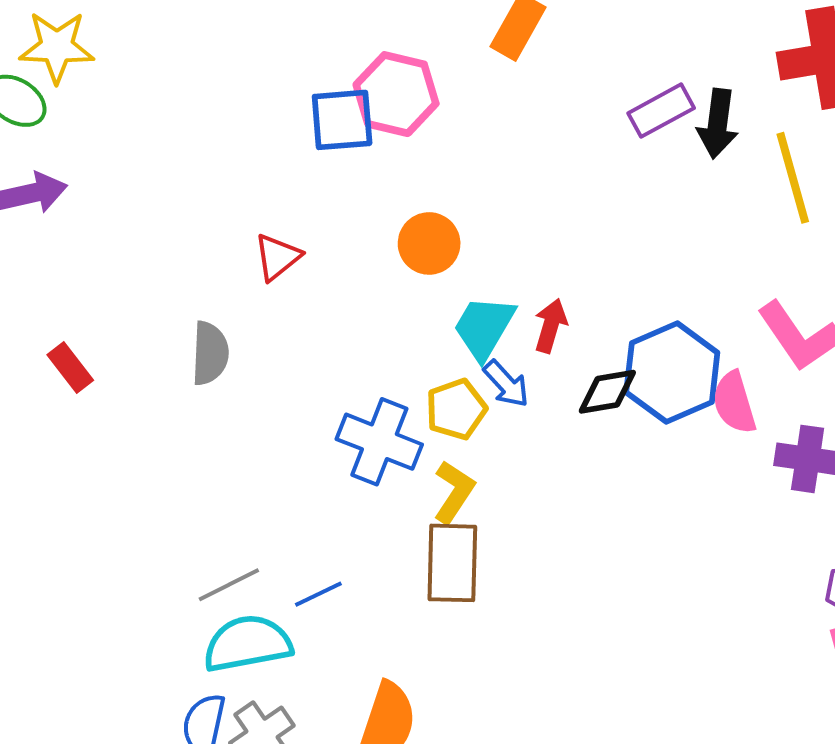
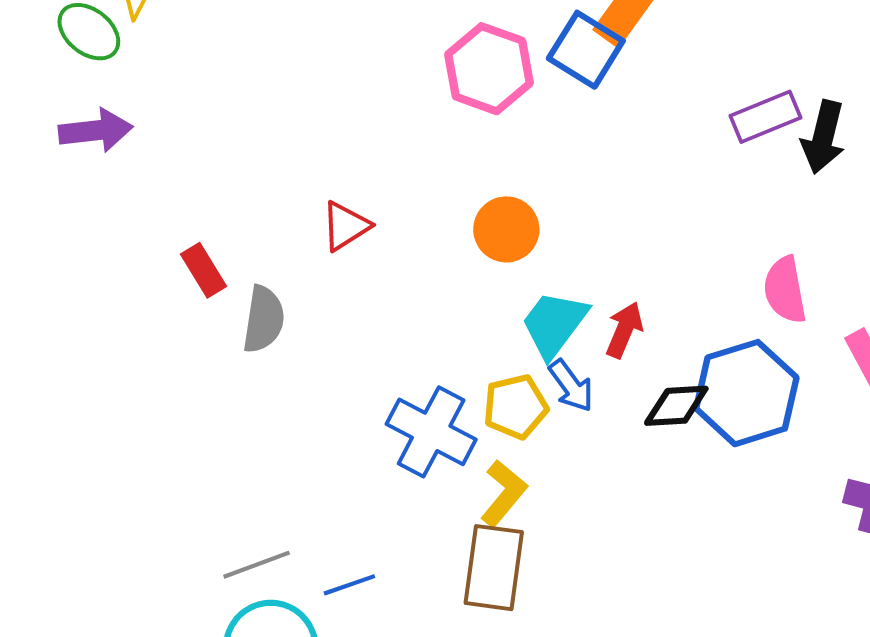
blue square: (342, 120) -> (586, 50), moved, turned 30
red rectangle: (70, 367) -> (204, 270), moved
pink semicircle: (734, 403) -> (785, 290), moved

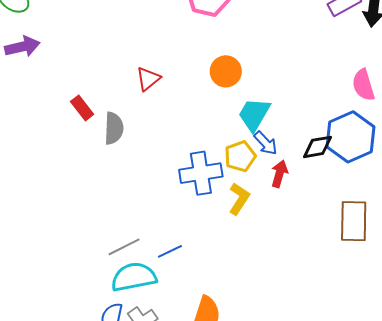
red arrow: (624, 330) -> (279, 174), moved
blue cross: (431, 432) -> (201, 173), turned -30
brown rectangle: (494, 568) -> (354, 221), moved

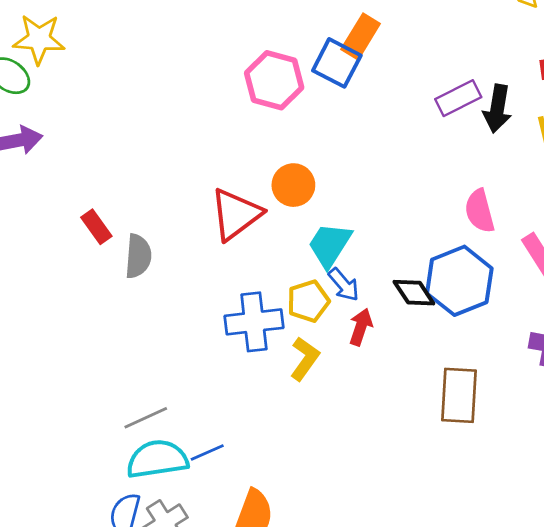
red triangle: (148, 79) -> (236, 214), moved, size x1.6
black diamond: (317, 147) -> (414, 293), turned 64
blue line: (170, 251) -> (207, 452), moved

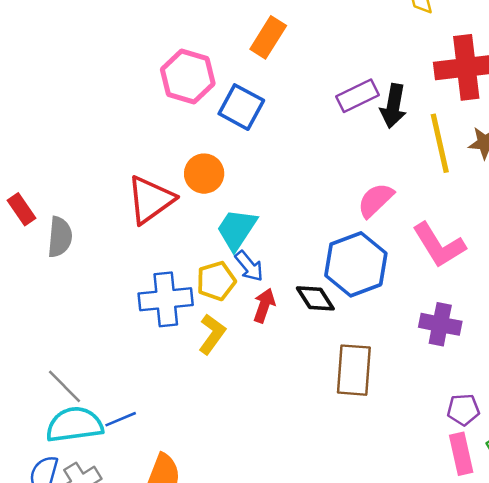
blue square: (337, 63) -> (241, 107), moved
pink semicircle: (480, 211) -> (376, 200), turned 60
black diamond: (414, 293) -> (315, 298), moved
gray line: (146, 418) -> (64, 386), turned 69

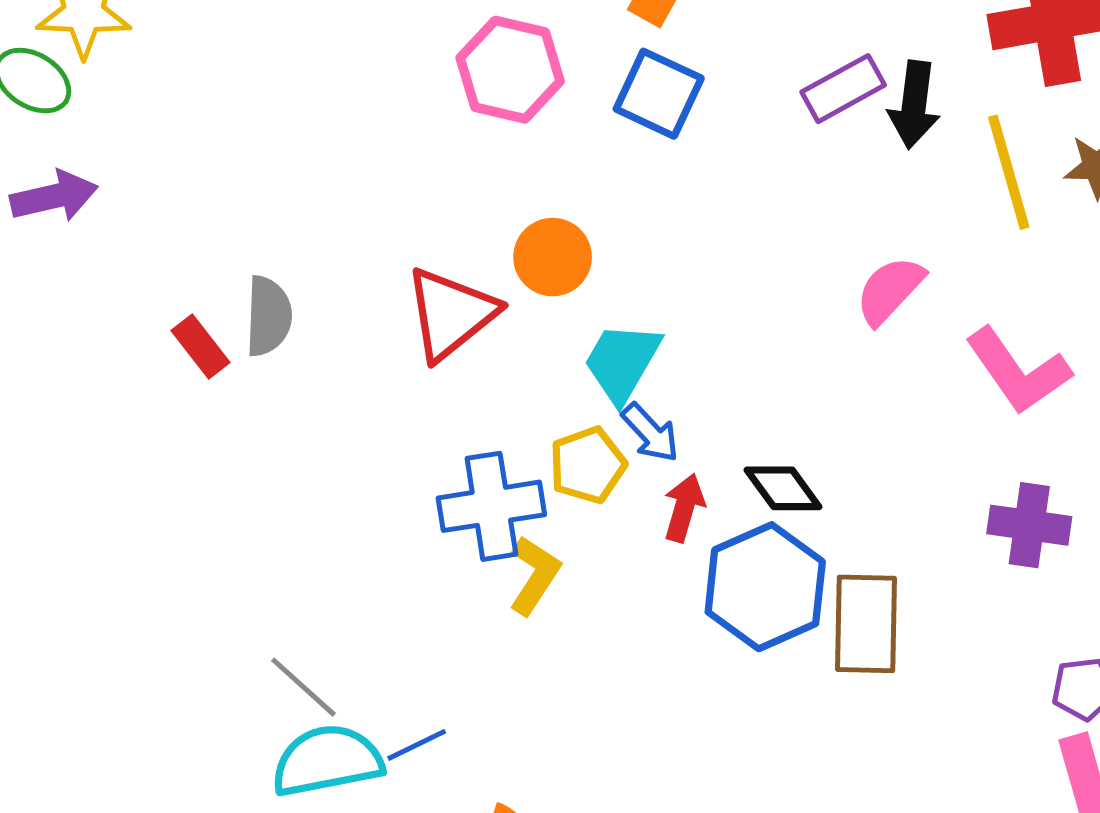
blue square: (241, 107) -> (659, 94), moved
gray semicircle: (60, 237) -> (268, 316), moved
blue hexagon: (356, 264) -> (765, 587), moved
yellow L-shape: (212, 334) -> (534, 575), moved

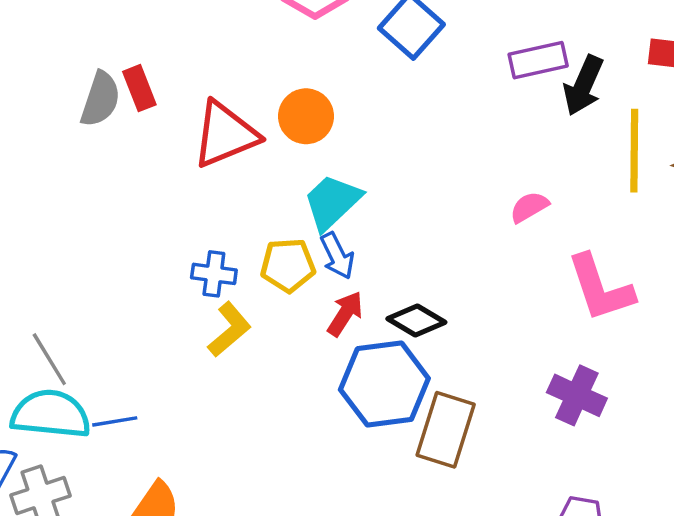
pink semicircle: (890, 290) -> (529, 207), size x0.7
red rectangle: (201, 347) -> (139, 88), moved
black diamond: (783, 488) -> (416, 321), turned -40
blue cross: (491, 506) -> (214, 274), size x0.6

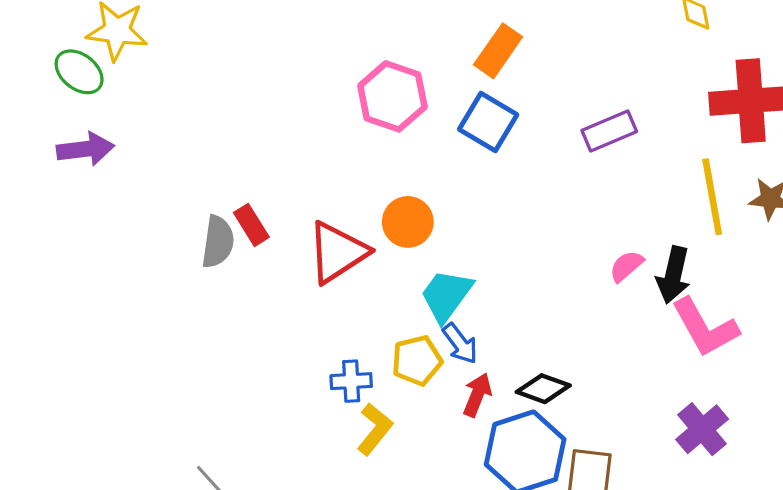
black arrow: (583, 85) -> (673, 275), moved
purple cross: (577, 395) -> (702, 429), turned 36

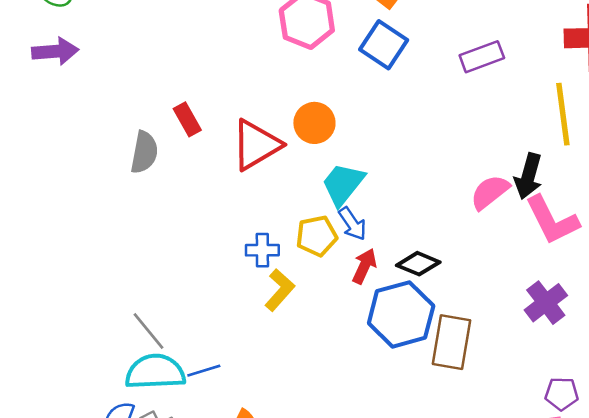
gray semicircle: (218, 242) -> (144, 152), moved
pink semicircle: (626, 266) -> (490, 192), moved, size x1.4

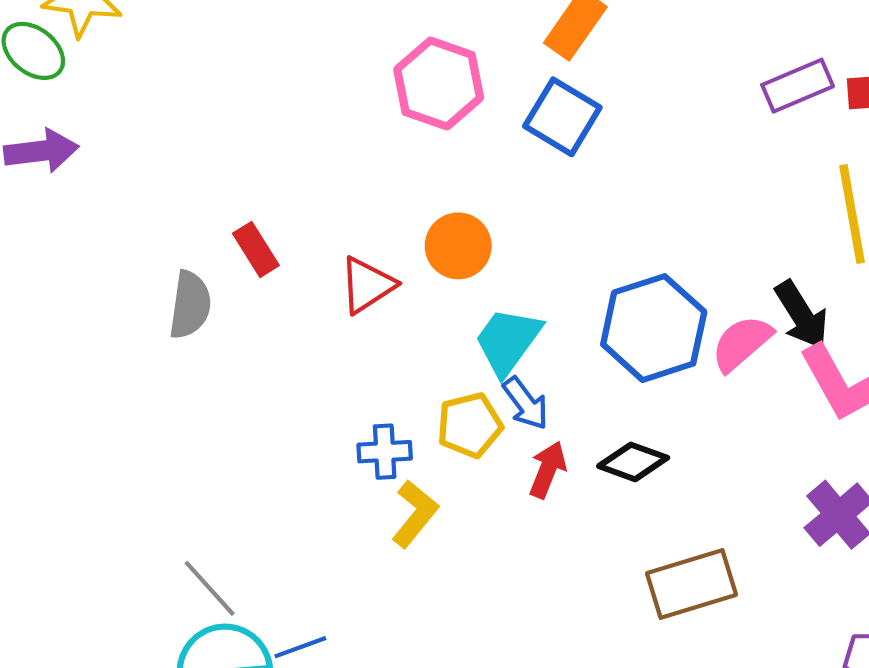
purple rectangle: (482, 57) -> (798, 86), moved
red triangle: (256, 145) -> (367, 285), size x0.7
black arrow: (528, 176) -> (802, 315), turned -45
blue hexagon: (401, 314) -> (654, 328), moved
brown rectangle: (451, 342) -> (692, 584), turned 66

